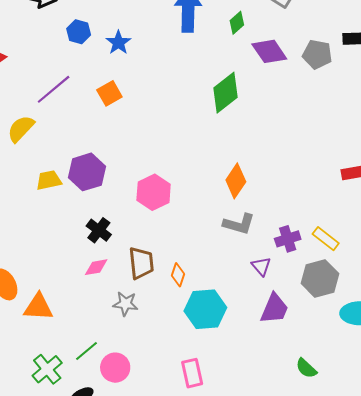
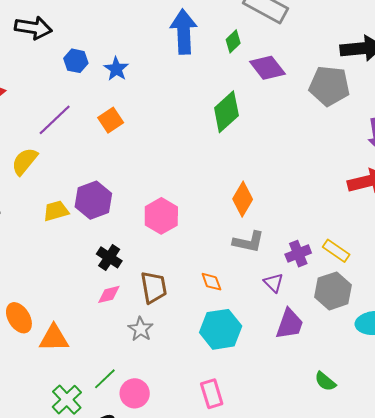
gray pentagon: (317, 54) -> (329, 86), moved, size x1.4
orange diamond: (178, 275) -> (211, 282), moved, turned -35
gray star: (125, 304) -> (141, 329), turned 30

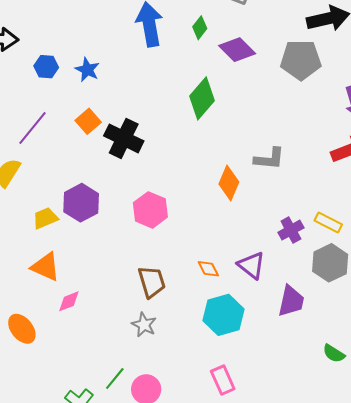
gray L-shape: (249, 242) -> (269, 159), moved
black cross: (109, 257) -> (124, 138), moved, size x1.5
purple triangle: (274, 283) -> (251, 265), moved, size x1.4
pink diamond: (109, 294) -> (69, 301), moved
orange triangle: (54, 338) -> (46, 267), moved, turned 32

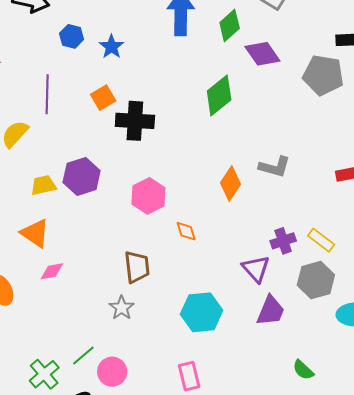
green diamond: (200, 28) -> (230, 26), size x1.4
purple line: (33, 128) -> (47, 94), turned -48
black cross: (124, 138) -> (135, 121), turned -33
purple triangle: (251, 265) -> (256, 269), moved
orange diamond: (208, 269) -> (186, 231), moved

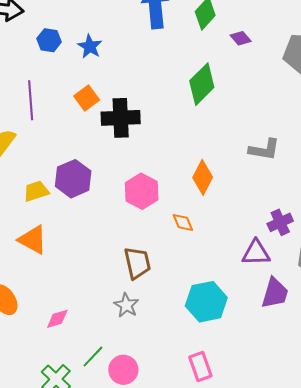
purple diamond: (262, 54) -> (241, 38), size x0.6
orange diamond: (230, 184) -> (203, 177), moved
purple triangle: (256, 269) -> (256, 253), turned -44
pink diamond: (52, 271) -> (57, 319), moved

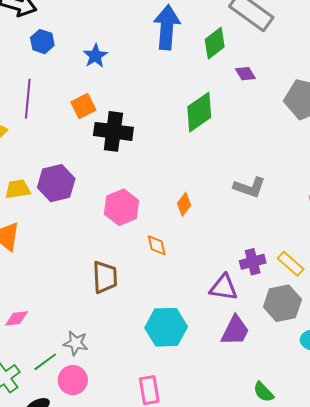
blue hexagon: (49, 40) -> (42, 42), moved
orange diamond: (203, 177) -> (184, 204), size x0.7
gray star: (126, 305) -> (76, 343), moved, turned -30

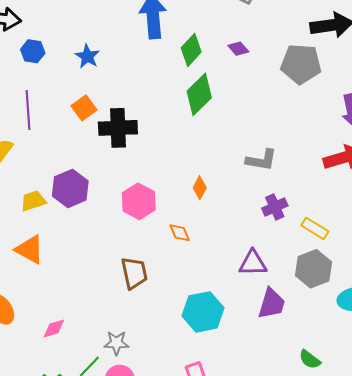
green diamond: (215, 43) -> (191, 50), moved
purple cross: (253, 262) -> (275, 207), moved

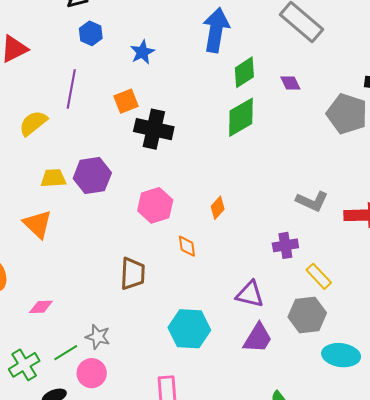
gray L-shape: (261, 160) -> (312, 201), moved

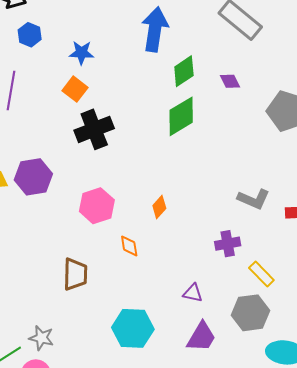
blue star: (142, 52) -> (82, 53), turned 30
orange square: (126, 101) -> (75, 89), moved, turned -30
black cross: (154, 129) -> (94, 129), turned -33
purple triangle: (250, 294) -> (193, 293), size x0.7

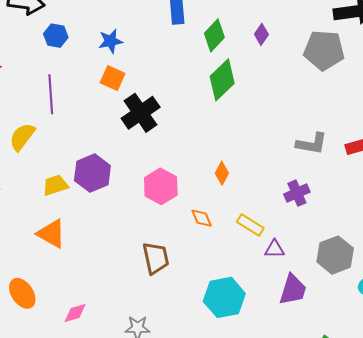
purple diamond: (230, 81) -> (261, 34), turned 75
yellow rectangle: (261, 274) -> (250, 225), moved

